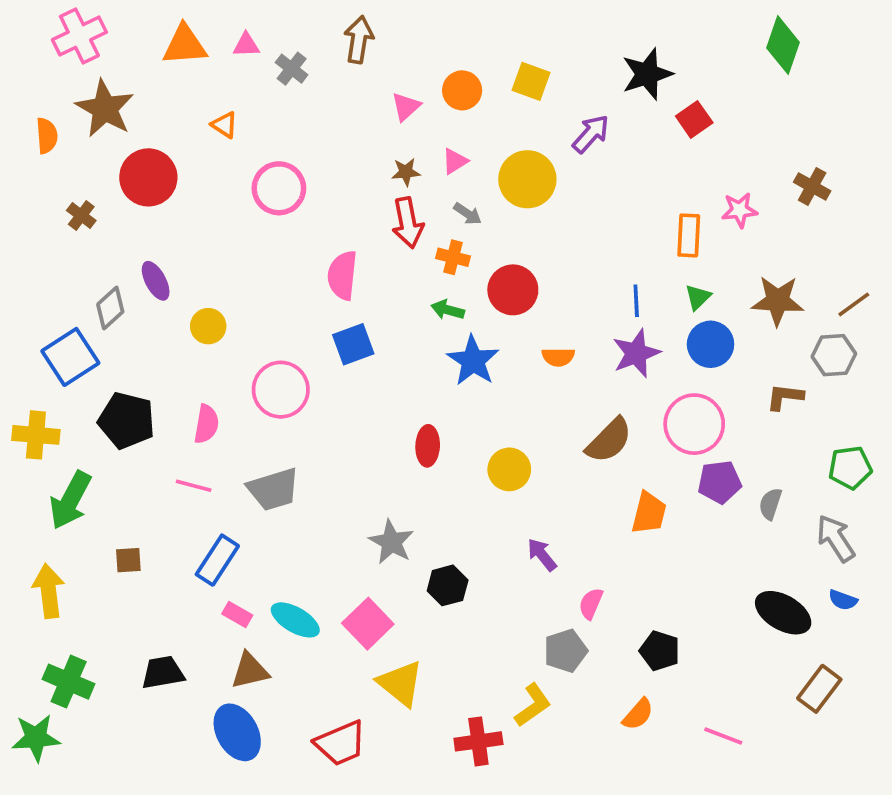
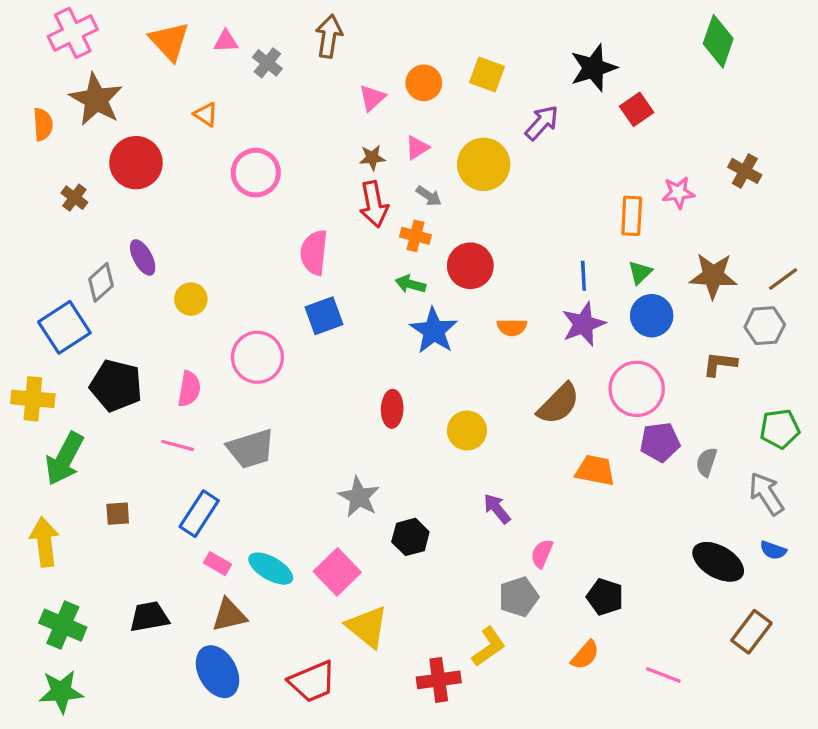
orange triangle: (185, 45) -> (169, 41), turned 51
orange trapezoid: (649, 513) -> (595, 470), turned -93
green star: (36, 738) -> (61, 692), moved

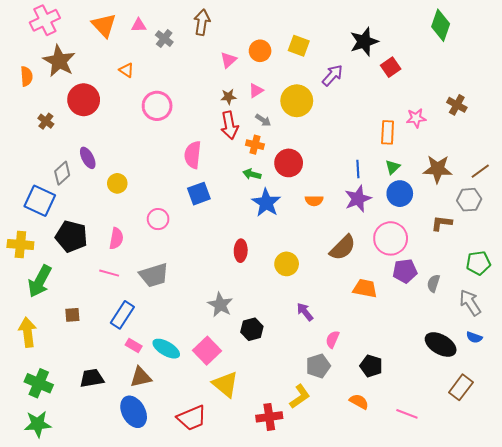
blue square: (64, 327) -> (40, 201), turned -32
pink circle: (257, 357) -> (158, 219), size x0.7
orange semicircle: (585, 655) -> (359, 402), turned -102

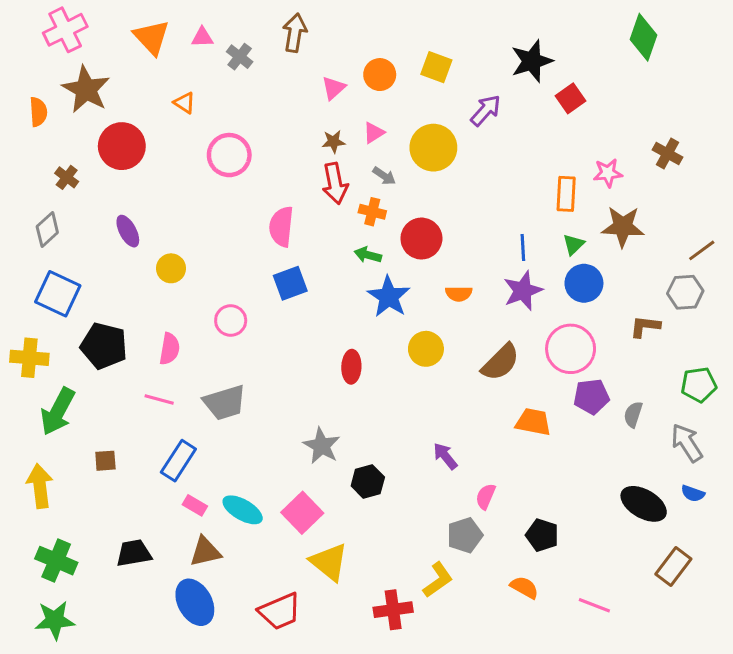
brown star: (437, 169) -> (623, 227), moved
gray diamond: (62, 173) -> (47, 230), moved
yellow circle: (287, 264) -> (426, 349), moved

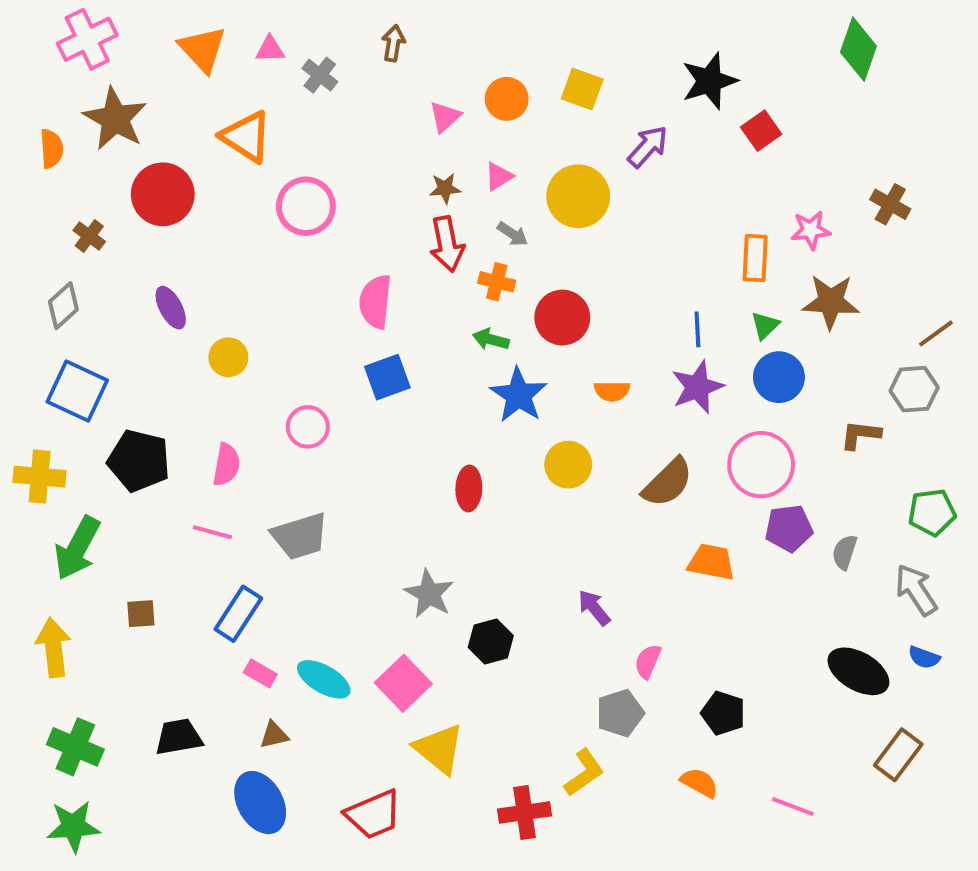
brown arrow: (295, 33) -> (393, 43), size x0.7
orange triangle: (184, 103) -> (246, 137), size x1.8
brown triangle: (205, 552) -> (274, 735), size x0.7

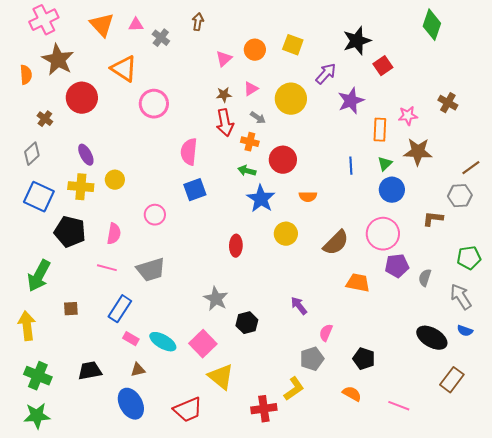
purple star: (697, 387) -> (351, 101), moved
yellow cross: (40, 477) -> (81, 187), moved

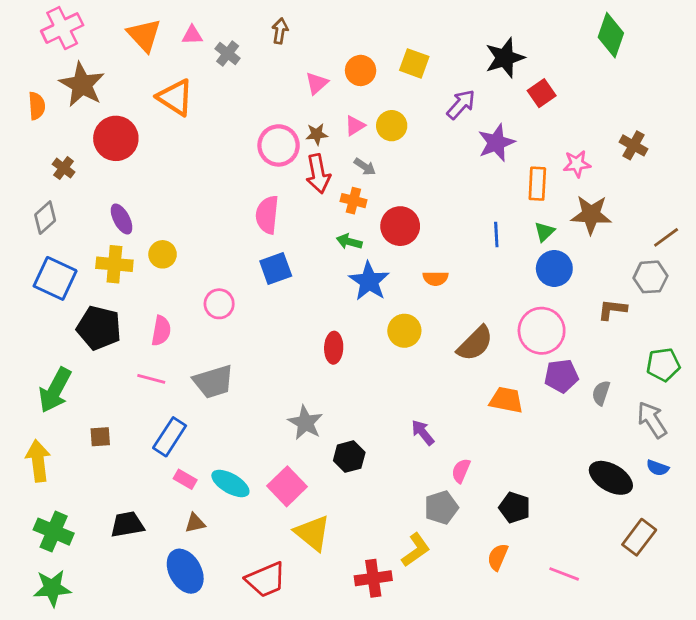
yellow circle: (291, 99) -> (392, 126), moved, size x0.7
pink circle: (154, 104) -> (279, 145), moved
orange semicircle: (352, 394) -> (498, 557), turned -96

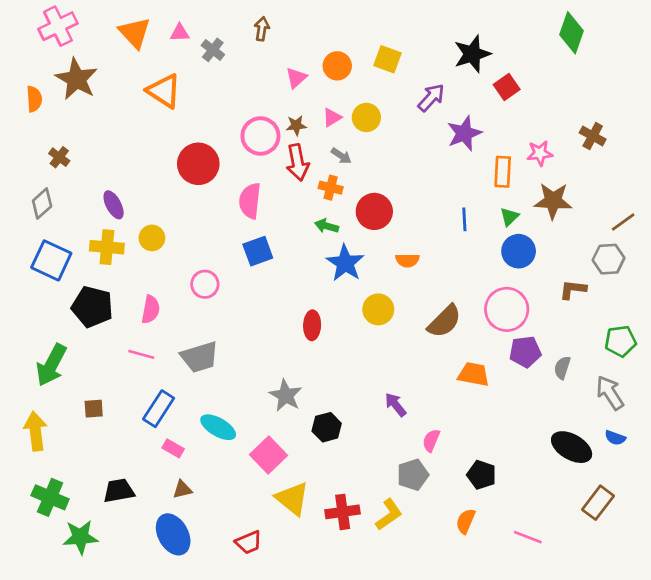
red circle: (116, 138) -> (198, 164), moved
cyan ellipse: (230, 483) -> (218, 427), moved
red cross: (373, 578) -> (343, 512), moved
red trapezoid: (266, 580) -> (249, 542), size x0.7
green star: (52, 588) -> (80, 537), moved

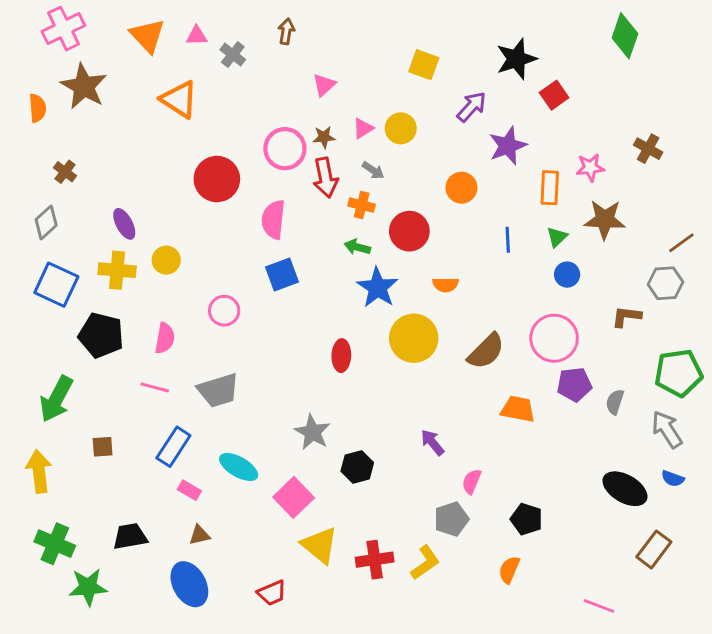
orange circle: (337, 66) -> (461, 188), moved
blue circle: (519, 251) -> (567, 275), size x0.7
yellow circle: (378, 309) -> (414, 338), size x1.4
green pentagon: (620, 341) -> (679, 373), size x1.4
pink line: (528, 537) -> (599, 606), moved

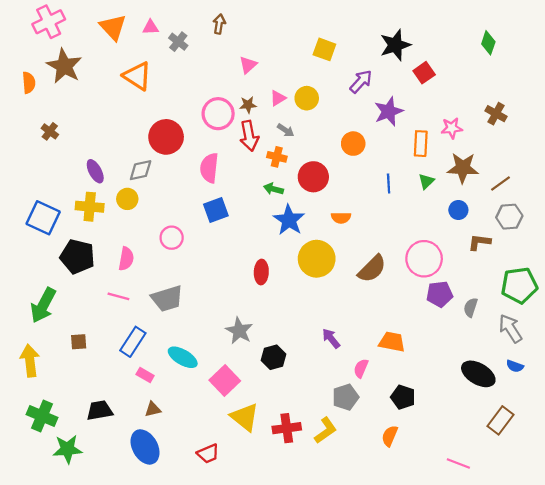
green diamond: (625, 36) -> (488, 43), moved, size x0.7
gray diamond: (46, 222) -> (141, 170), moved, turned 30
brown line: (681, 243) -> (500, 183), moved
blue circle: (567, 275) -> (458, 210), moved
orange trapezoid: (518, 409) -> (392, 342), moved

